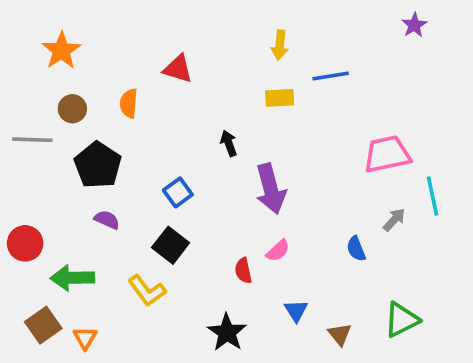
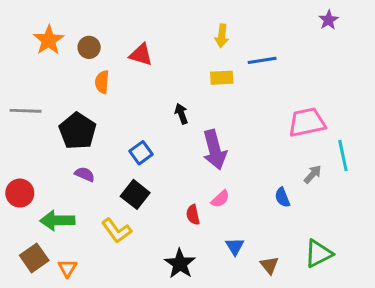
brown circle: (72, 109) -> (89, 47), moved

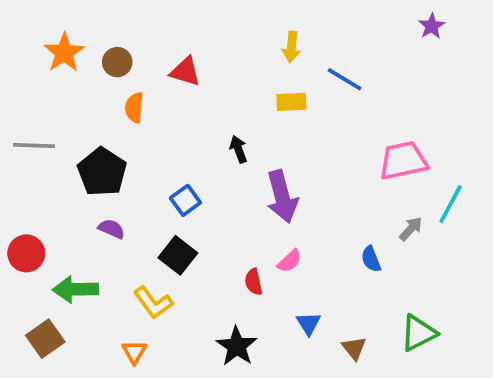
blue line: (262, 60) -> (345, 79), turned 40
cyan line: (343, 156) -> (451, 204), turned 40
orange triangle: (67, 268) -> (134, 352), moved

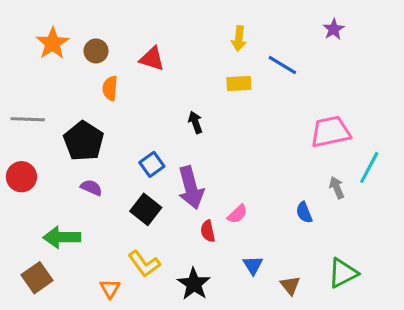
purple star: (432, 26) -> (334, 29), moved
purple arrow: (282, 197) -> (191, 188), moved
gray arrow: (411, 229) -> (337, 188), turned -65
red circle: (26, 253) -> (21, 177), moved
yellow L-shape: (153, 303) -> (144, 264), moved

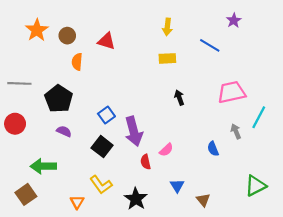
blue line: (282, 65) -> (210, 45), moved
black arrow: (195, 122) -> (179, 98), moved
green triangle: (343, 273) -> (255, 186), moved

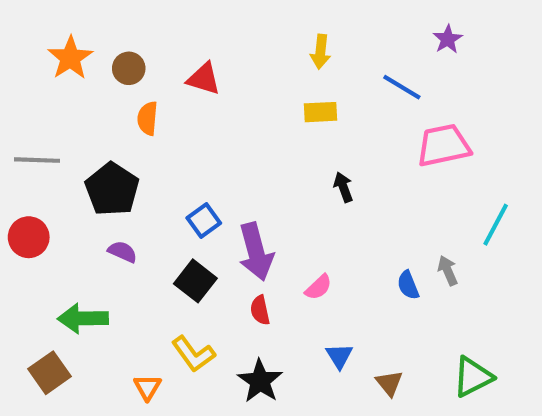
pink trapezoid: (232, 92) -> (444, 145), moved
gray arrow: (236, 131) -> (448, 271), moved
red semicircle: (146, 162) -> (260, 310), moved
green triangle: (255, 186) -> (473, 377), moved

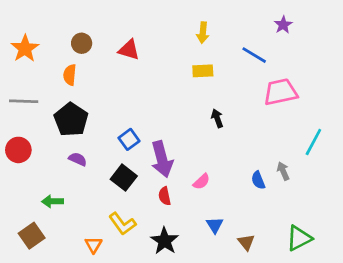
orange star: (70, 58) -> (25, 49), moved
orange semicircle: (147, 118) -> (70, 75), moved
green arrow: (83, 318) -> (53, 201), size x0.7

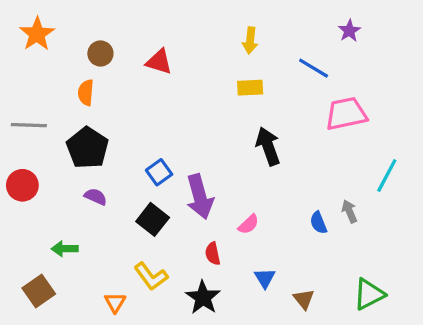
orange star: (25, 49) -> (37, 34), moved
black arrow: (217, 118) -> (268, 146), size x1.6
red semicircle: (165, 196) -> (213, 254), moved

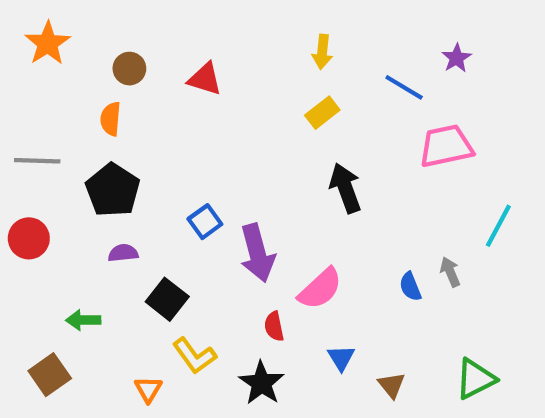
purple star: (349, 31) -> (456, 58), moved
yellow rectangle: (250, 88) -> (322, 113), turned -35
purple semicircle: (96, 197) -> (123, 253), turned -30
black square: (153, 219) -> (167, 299), moved
pink semicircle: (249, 224) -> (320, 289), size x1.6

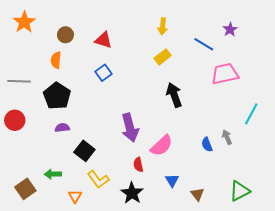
blue square: (205, 222) -> (103, 73), moved
green arrow: (83, 320) -> (53, 174), moved

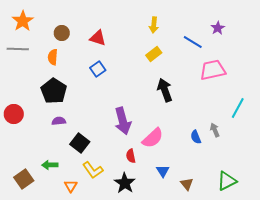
gray line: (19, 81) -> (18, 49), moved

